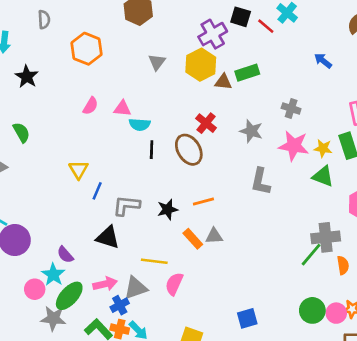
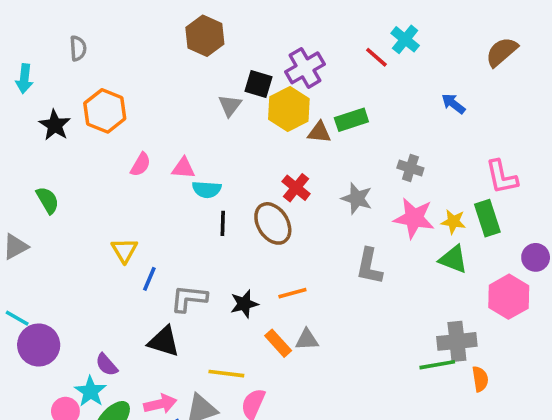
black square: (241, 17) -> (259, 84), moved
orange hexagon: (86, 49) -> (105, 111), moved
green line: (311, 255) -> (437, 365), turned 40

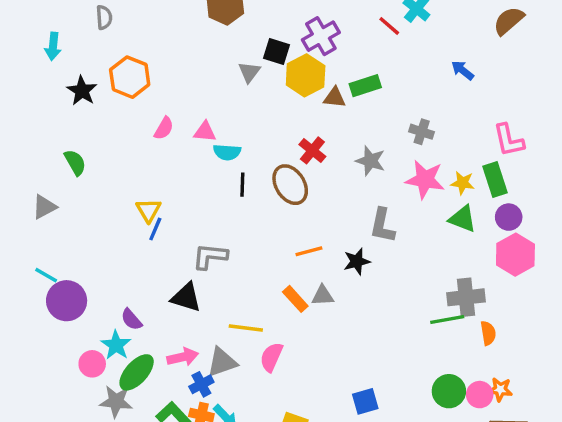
purple circle: (536, 257) -> (509, 217), moved
blue line: (149, 279) -> (155, 229), moved
black star: (244, 304) -> (357, 261), moved

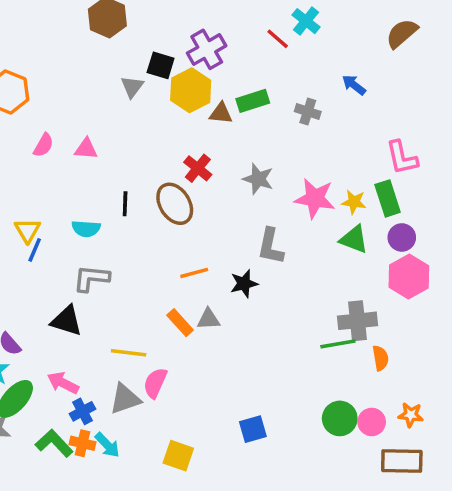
gray cross: (422, 132) -> (308, 112), moved
cyan semicircle: (227, 152) -> (86, 229), moved
pink arrow: (183, 357) -> (63, 383), turned -140
gray triangle: (222, 362) -> (125, 399), moved
orange star: (500, 389) -> (411, 415), moved

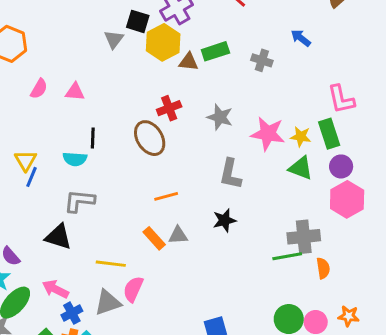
red cross: (198, 168) -> (169, 108), turned 30
black line: (125, 204) -> (93, 138), moved
black star: (244, 284) -> (224, 220), moved

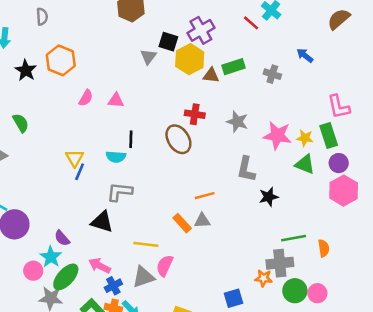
red cross: (169, 108) -> (195, 114), turned 30
orange line: (166, 196) -> (205, 196), moved
black star: (224, 220) -> (269, 197), moved
gray cross: (304, 237) -> (280, 263), moved
orange star: (349, 316) -> (264, 278), moved

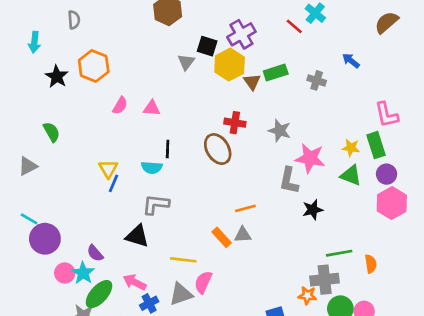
brown triangle: (211, 75) -> (252, 82), turned 48
pink star: (277, 135) -> (310, 158), moved
pink circle: (33, 271) -> (65, 273), moved

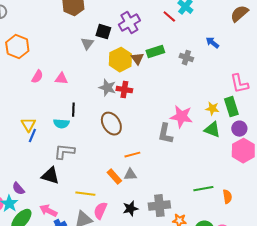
yellow hexagon: (230, 65) -> (120, 60), moved
gray star: (280, 131) -> (107, 88), moved
brown ellipse: (218, 149) -> (111, 124), moved
black star: (313, 210) -> (130, 209), moved
gray cross: (325, 280) -> (159, 206), moved

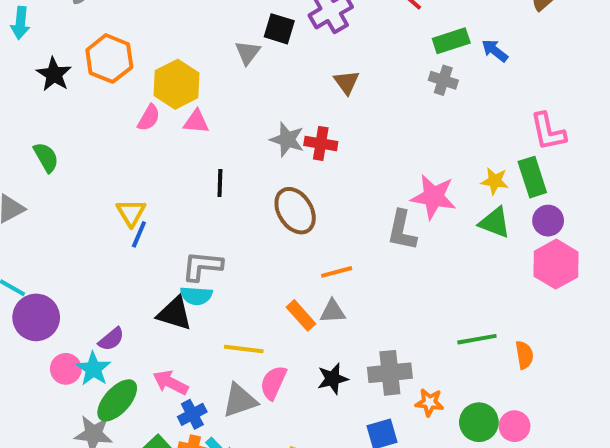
green rectangle: (155, 52) -> (451, 41), moved
yellow hexagon: (120, 60) -> (176, 84), moved
cyan semicircle: (61, 124) -> (196, 296), moved
purple semicircle: (18, 189) -> (111, 339), turned -88

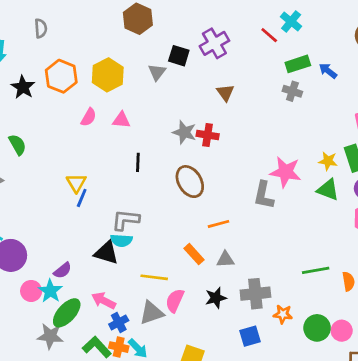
yellow hexagon: (176, 84) -> (108, 75), moved
gray triangle: (333, 311) -> (225, 260), moved

